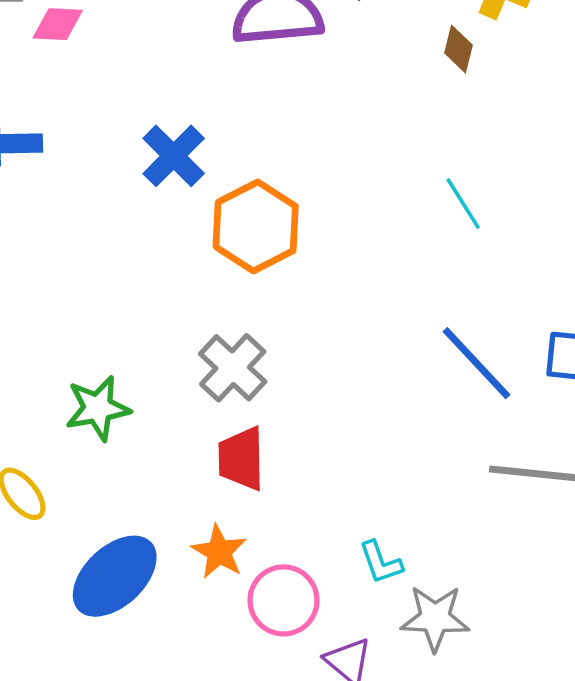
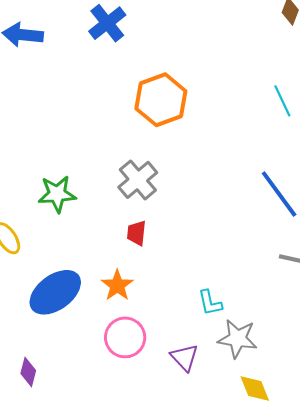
blue cross: (174, 156) -> (107, 23), moved
red trapezoid: (241, 459) -> (137, 233), size x0.7
pink circle: (284, 600) -> (125, 337), moved

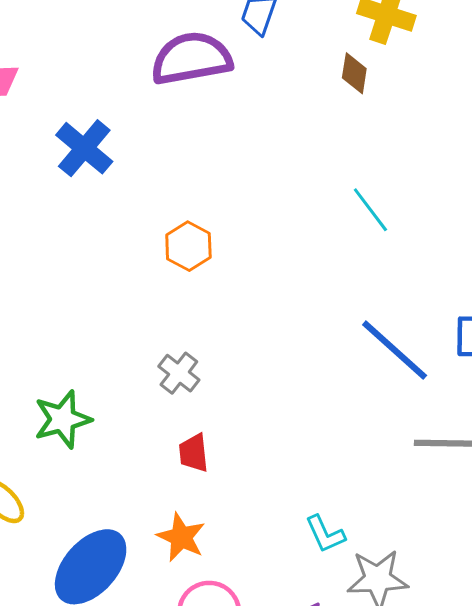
orange hexagon: (161, 100) -> (188, 246), size x0.6
gray cross: (138, 180) -> (179, 373), size x0.7

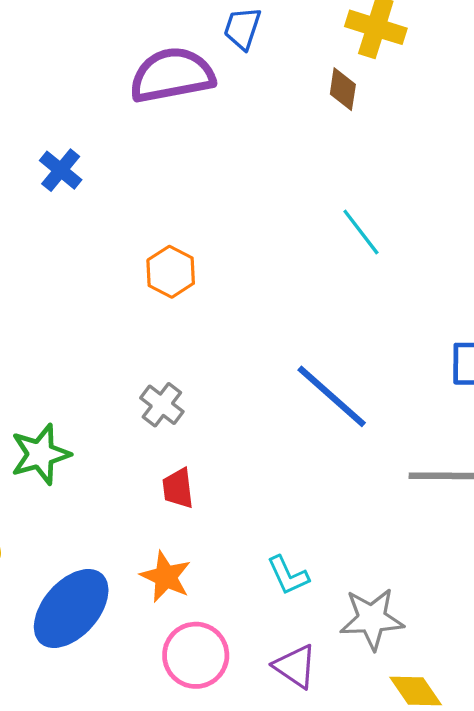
blue cross: (84, 148) -> (61, 170), size x0.7
blue line: (395, 350) -> (332, 396), moved
cyan L-shape: (325, 534) -> (288, 575), moved

